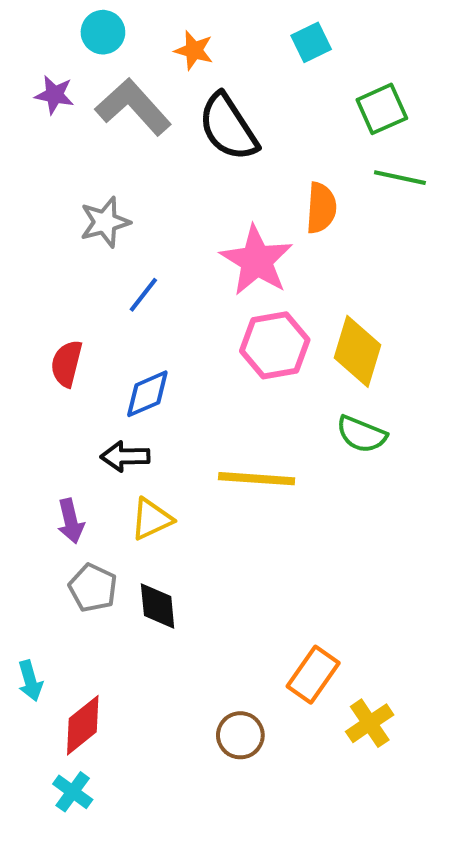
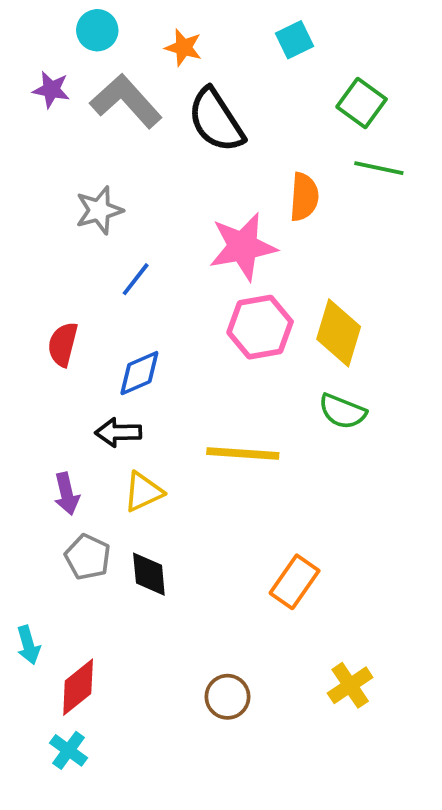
green square: (382, 109) -> (362, 103), turned -30
pink star: (257, 260) -> (243, 247), turned 30
orange rectangle: (313, 675) -> (295, 582), moved

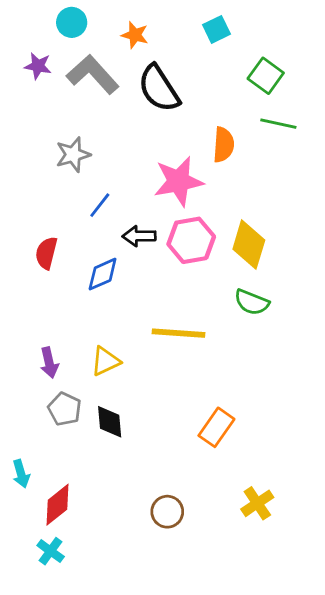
black arrow: (118, 432) -> (139, 236), moved

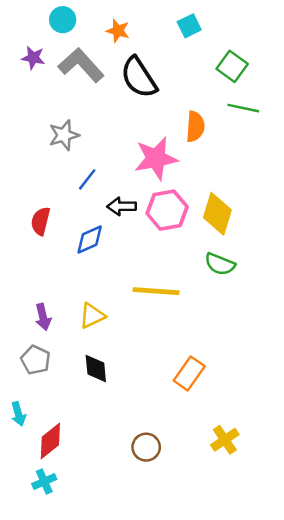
gray pentagon: (65, 409) -> (36, 360), moved
cyan cross: (51, 551) -> (44, 481), turned 30

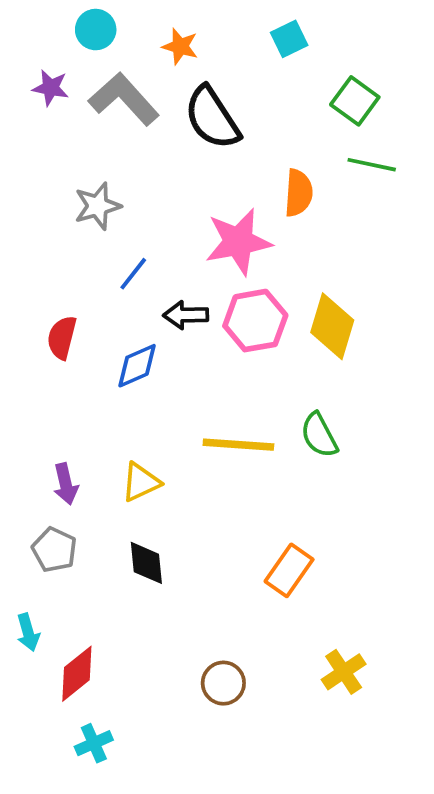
green semicircle: (220, 264) -> (319, 435), moved, turned 40
cyan cross: (44, 481) -> (94, 743), moved

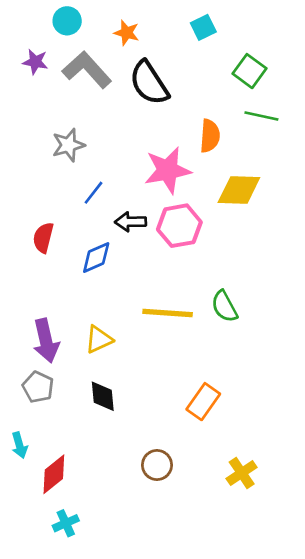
yellow diamond: (332, 326) -> (239, 190), moved, turned 75
purple arrow: (66, 484) -> (46, 341), size x1.5
brown circle: (223, 683) -> (157, 465), moved

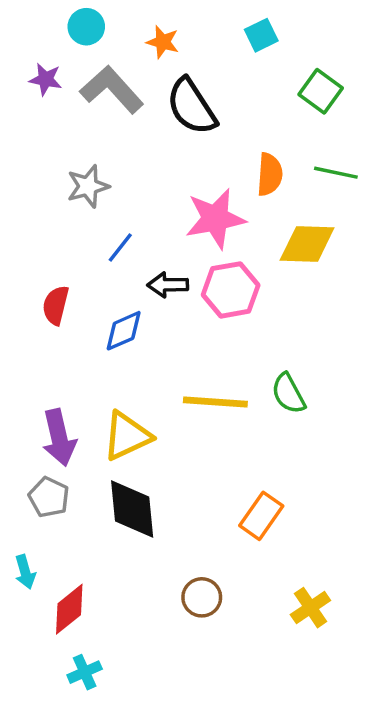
green line: (261, 116) -> (336, 173), moved
yellow triangle: (99, 339) -> (127, 436), size x1.4
black diamond: (103, 396) -> (132, 509), size x1.5

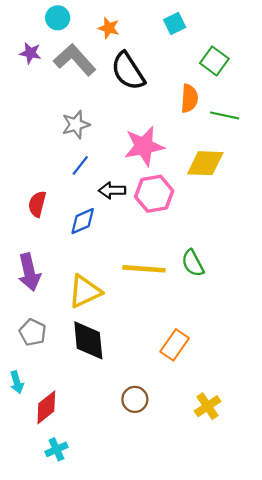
orange semicircle: (270, 174) -> (189, 98), moved
gray star: (88, 186) -> (76, 125), moved
purple arrow: (59, 438) -> (29, 272), moved

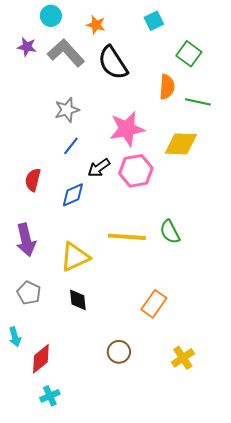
black arrow: (112, 190) -> (99, 168), turned -35
black diamond: (88, 340) -> (78, 300), size x0.6

